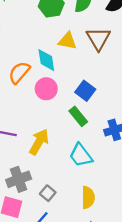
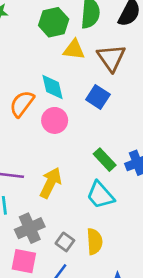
yellow triangle: (67, 41) -> (74, 50), moved
blue square: (85, 91) -> (98, 97), moved
green rectangle: (78, 116) -> (105, 160), moved
yellow semicircle: (88, 197) -> (94, 241), moved

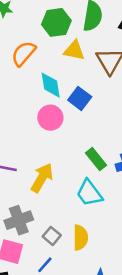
blue square: (98, 97) -> (80, 98), moved
orange semicircle: (22, 104) -> (24, 53), moved

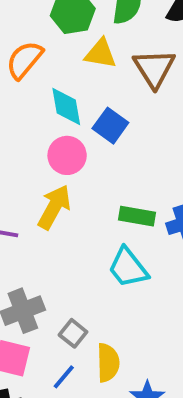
green rectangle: (96, 159) -> (137, 216), turned -40
yellow arrow: (42, 178) -> (54, 207), moved
yellow semicircle: (80, 238) -> (108, 363), moved

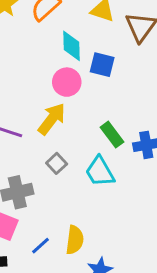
blue square: (110, 126) -> (102, 65), turned -30
green rectangle: (137, 216) -> (112, 135), turned 35
gray square: (73, 333) -> (57, 163), moved

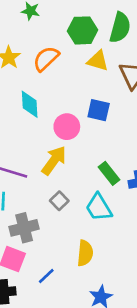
cyan diamond: (71, 46) -> (30, 104), moved
yellow semicircle: (75, 240) -> (85, 253), moved

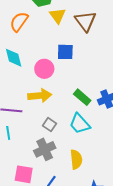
yellow triangle: (98, 61) -> (58, 16), turned 48
yellow arrow: (54, 160) -> (40, 96), turned 60
gray cross: (24, 228) -> (45, 149), moved

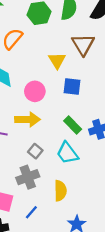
yellow triangle: (58, 16) -> (57, 61), moved
blue square: (65, 52) -> (72, 87), moved

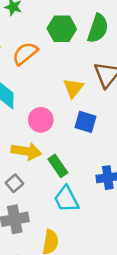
green rectangle: (73, 125) -> (58, 166), moved
gray square: (35, 151) -> (14, 183), moved

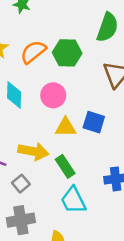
green hexagon: (62, 29) -> (67, 53), moved
yellow triangle: (73, 88) -> (66, 127), moved, turned 50
pink circle: (41, 120) -> (53, 95), moved

